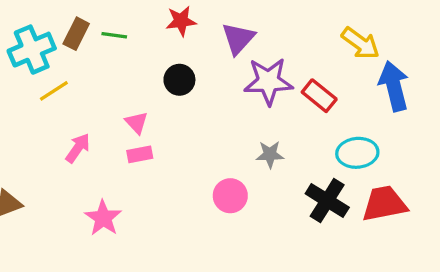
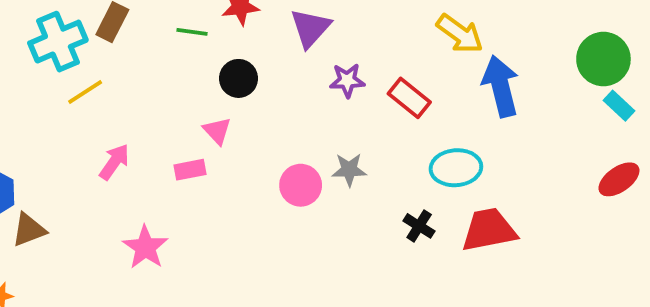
green line: (114, 35) -> (192, 32), moved
purple star: (268, 81) -> (347, 80), size x0.6
pink triangle: (137, 123) -> (217, 131), moved
pink circle: (230, 196) -> (301, 185), moved
black cross: (327, 200) -> (419, 226), size x0.6

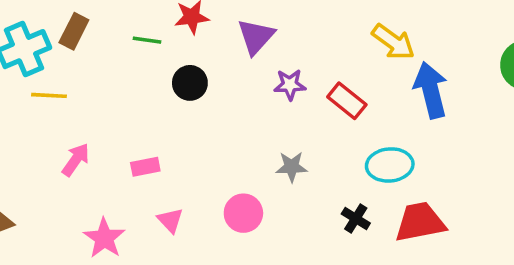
yellow line: (85, 92) -> (49, 95), turned 36
pink triangle: (217, 131) -> (170, 220), moved
pink circle: (301, 185) -> (243, 213), moved

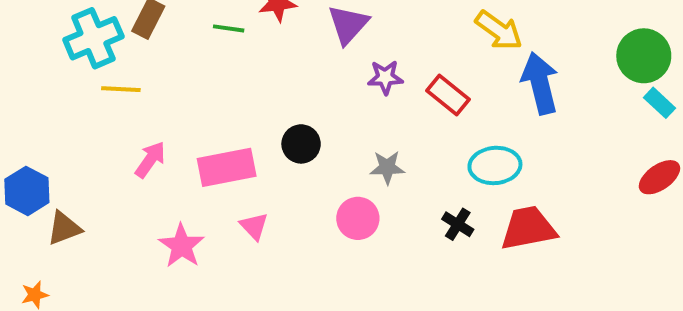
black circle: (190, 83) -> (301, 144), moved
pink rectangle: (145, 167) -> (227, 167), size x1.8
pink circle: (243, 213) -> (358, 218), moved

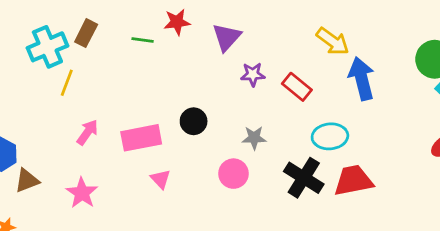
yellow line: (121, 89) -> (67, 83), turned -72
black cross: (458, 224) -> (304, 178), size x1.8
pink star: (182, 246) -> (82, 193), moved

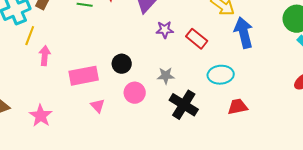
pink arrow: (87, 132) -> (45, 56), moved, turned -30
pink circle: (233, 174) -> (135, 93), moved
black cross: (304, 178) -> (184, 105), moved
red trapezoid: (353, 180) -> (238, 107), size x0.7

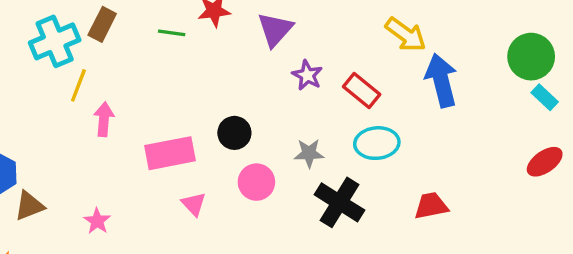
purple star: (165, 30) -> (307, 75), turned 30
cyan ellipse: (221, 75) -> (377, 143), moved
pink star: (41, 116) -> (97, 221), size x0.7

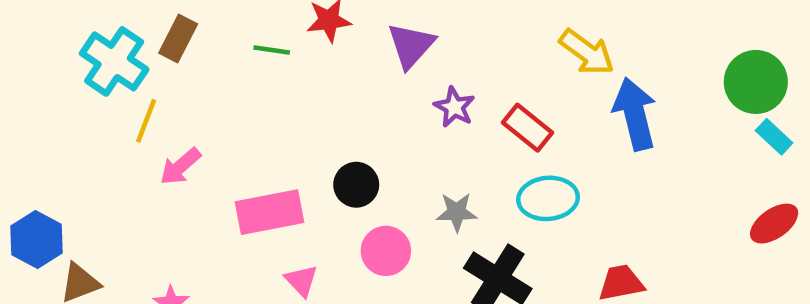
cyan cross: (55, 41) -> (114, 61), turned -33
pink arrow: (104, 119) -> (180, 166), turned -136

